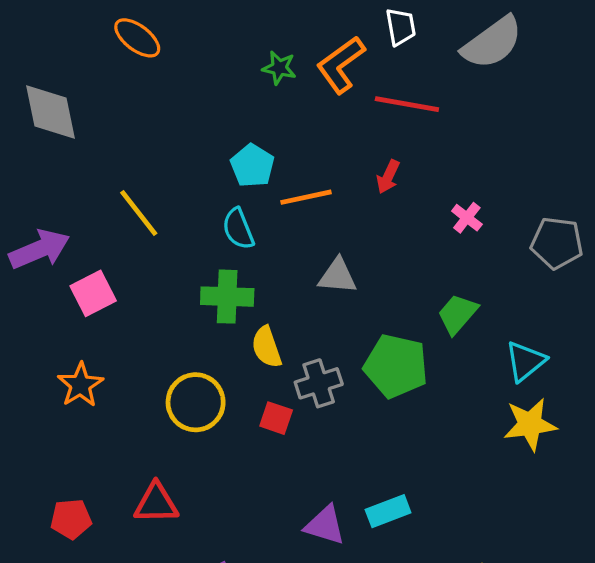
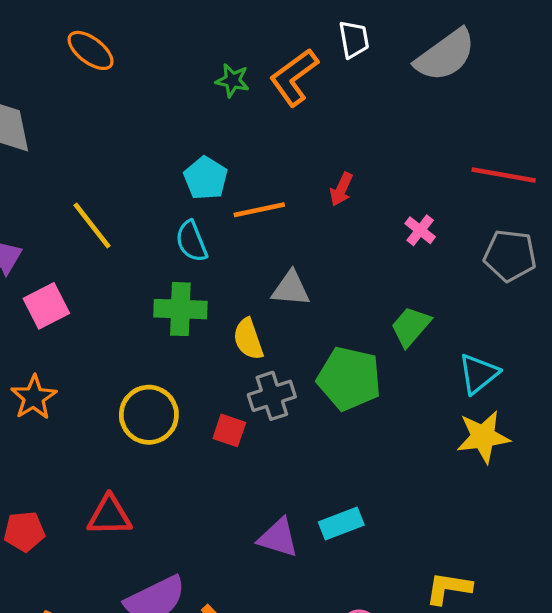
red line: (407, 104) -> (504, 175), moved
yellow semicircle: (267, 347) -> (248, 339), moved

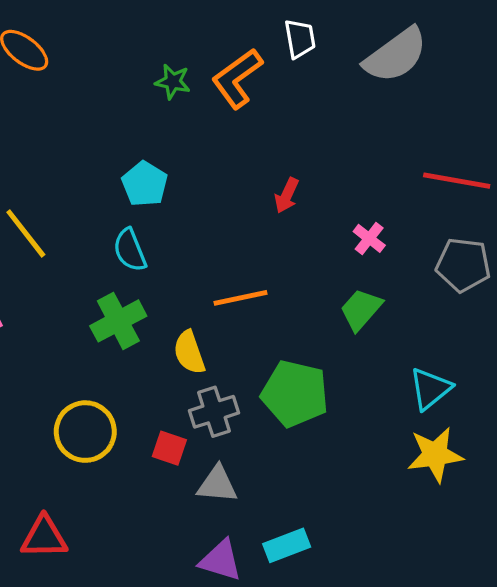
orange line: (259, 210) -> (240, 298), moved
gray triangle: (291, 289) -> (217, 484), moved
green cross: (180, 309) -> (118, 321), turned -30
green trapezoid: (411, 326) -> (361, 309), moved

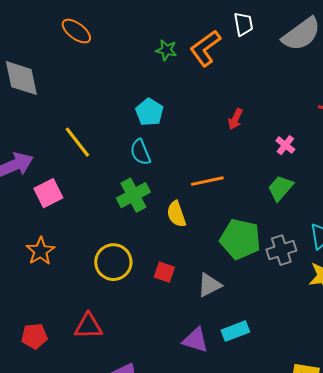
gray cross: (214, 412) -> (281, 250), moved
gray triangle: (217, 484) -> (209, 285), moved, turned -32

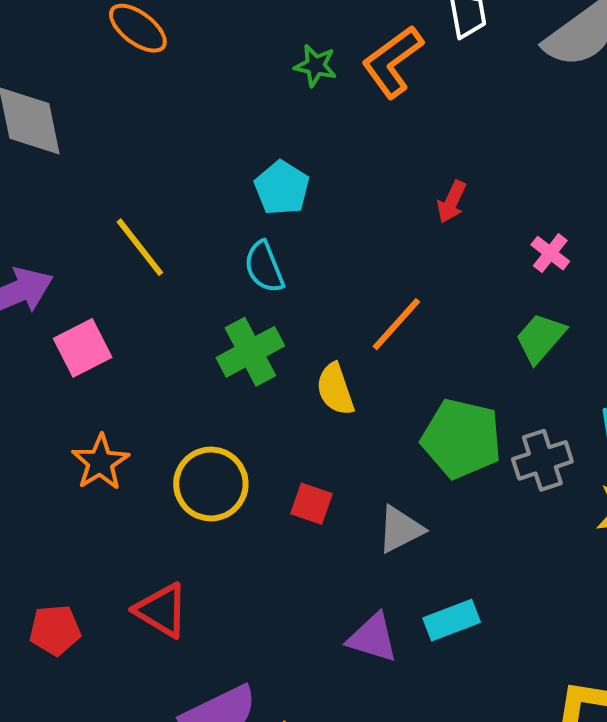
orange line: (207, 181) -> (396, 324), turned -36
orange star: (40, 251) -> (100, 462), moved
red triangle: (88, 326) -> (162, 610), turned 32

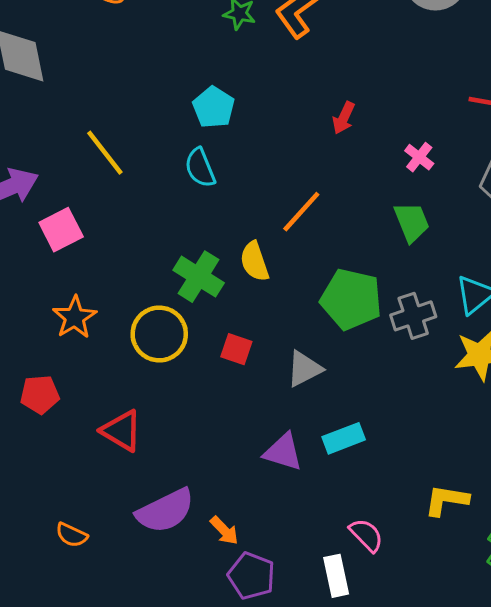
green trapezoid: (540, 338) -> (412, 222), turned 117
green cross: (250, 352) -> (199, 277), moved, turned -30
red pentagon: (55, 630) -> (40, 394), moved

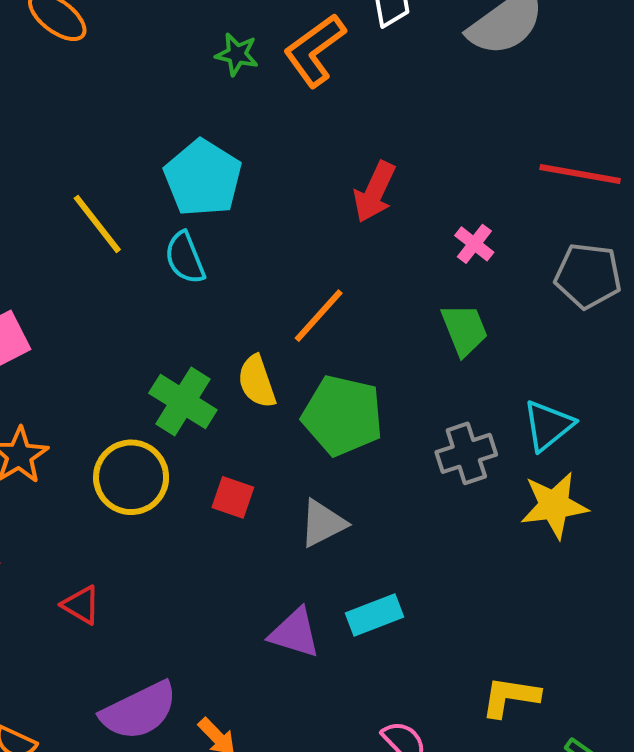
cyan pentagon: (214, 107) -> (203, 178), size x1.4
red arrow: (344, 118) -> (375, 192), size x1.4
yellow line: (105, 153) -> (97, 224), moved
green pentagon: (351, 299) -> (343, 415), moved
red triangle: (121, 431) -> (81, 605), size x0.7

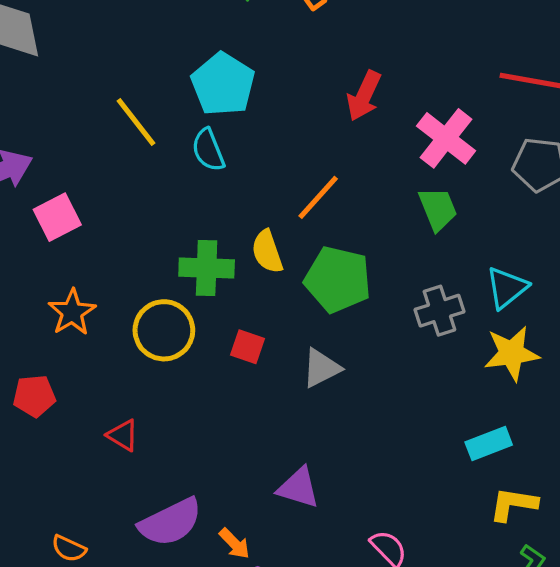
pink cross: (474, 244) -> (446, 138), size x1.8
green cross: (183, 402) -> (207, 268), turned -30
cyan rectangle: (375, 615) -> (489, 443), moved
purple triangle: (295, 633) -> (298, 488), moved
yellow L-shape: (510, 697) -> (513, 504), moved

